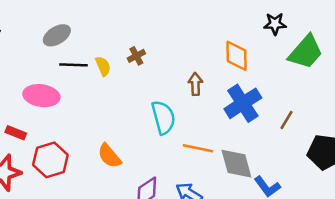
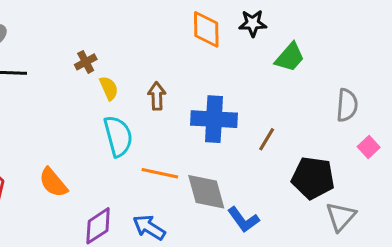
green trapezoid: (306, 52) -> (290, 57), size x0.7
orange diamond: (236, 56) -> (206, 29), moved
yellow semicircle: (103, 66) -> (109, 88), moved
blue cross: (243, 103) -> (214, 119), turned 36

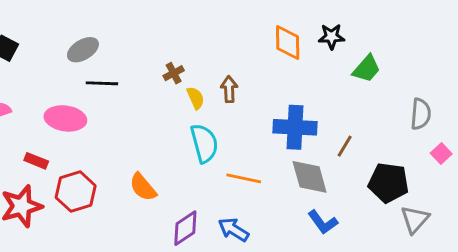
brown arrow: (157, 96) -> (229, 89), moved
gray diamond: (206, 192) -> (310, 177), moved

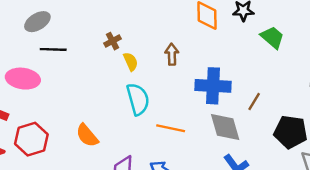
green trapezoid: (367, 69) -> (272, 37), turned -90
brown arrow: (229, 89) -> (172, 54), moved

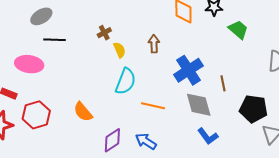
blue cross: (213, 86) -> (189, 70), turned -36
cyan semicircle: (138, 99) -> (126, 81), turned 36
brown line: (254, 102) -> (223, 83), turned -42

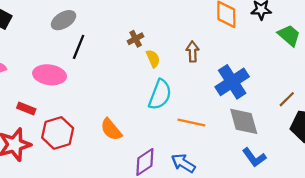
black line: (55, 40) -> (79, 47), turned -70
brown line: (223, 83) -> (287, 99), moved, turned 56

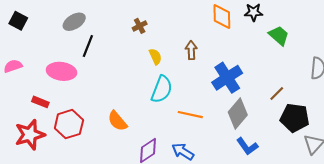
brown cross: (136, 39) -> (140, 26), moved
gray diamond: (244, 121) -> (238, 114), turned 56

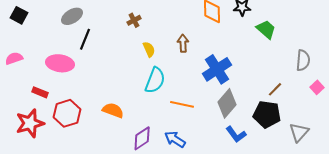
brown line: (277, 93) -> (275, 89), moved
black pentagon: (295, 118) -> (267, 114), moved
orange semicircle: (117, 121) -> (113, 110), turned 150

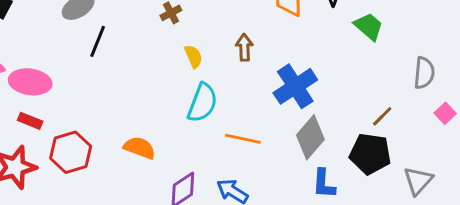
pink ellipse: (60, 63) -> (30, 82), moved
blue L-shape: (236, 134) -> (324, 184), turned 40

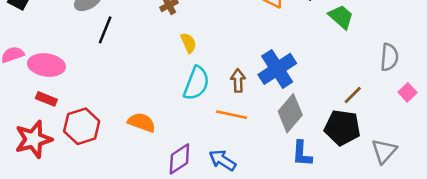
brown arrow: (244, 47) -> (238, 81), moved

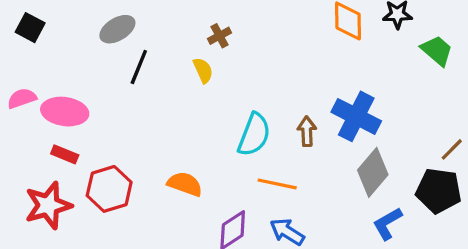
yellow semicircle: (189, 43) -> (203, 70), moved
blue cross: (277, 69) -> (356, 116), turned -30
orange line: (232, 115) -> (277, 184), moved
blue L-shape: (302, 154) -> (388, 224), turned 56

